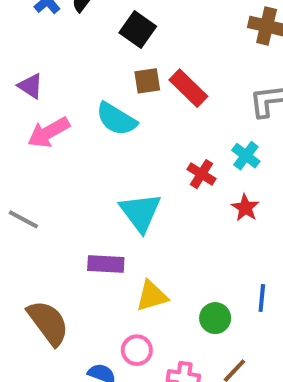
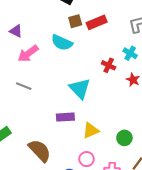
red rectangle: (188, 88) -> (97, 22), turned -60
gray line: (23, 219) -> (24, 86), moved

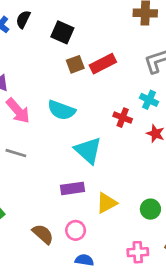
cyan semicircle: (62, 43) -> (61, 110), moved
pink arrow: (28, 54) -> (18, 111), turned -90
brown semicircle: (40, 151) -> (43, 234), size x0.7
pink circle: (87, 159) -> (76, 230), moved

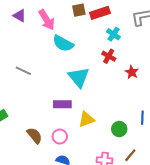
cyan cross: (149, 100) -> (113, 34), moved
pink arrow: (18, 111) -> (47, 20), moved

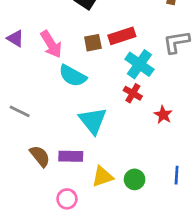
brown square: (79, 10) -> (93, 43), moved
cyan cross: (113, 34) -> (139, 64), size x1.5
green circle: (119, 129) -> (135, 179), moved
brown semicircle: (34, 136) -> (40, 156), moved

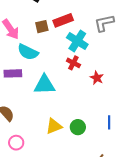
cyan triangle: (93, 121) -> (45, 85), turned -50
purple rectangle: (71, 156) -> (13, 73), moved
pink circle: (67, 199) -> (16, 143), moved

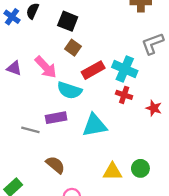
red rectangle: (63, 20) -> (93, 70), moved
brown square: (42, 27) -> (73, 48), moved, turned -32
yellow triangle: (54, 126) -> (113, 171), turned 30

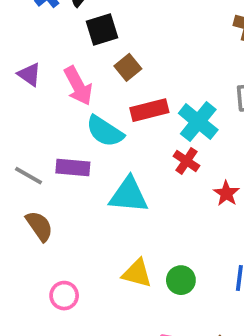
black square: (68, 21) -> (102, 30), moved, turned 36
brown semicircle: (55, 165) -> (39, 226), moved

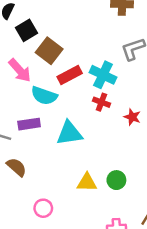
brown square: (128, 67) -> (49, 51), size x1.5

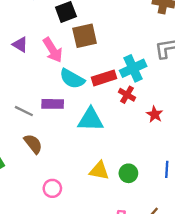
brown square: (49, 51) -> (85, 36), turned 30
red rectangle: (70, 75) -> (104, 78), moved
cyan cross: (103, 75) -> (133, 68), turned 30

